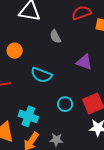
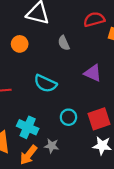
orange circle: (15, 51) -> (20, 44), moved
gray star: (56, 140) -> (52, 146), moved

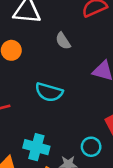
cyan circle: (68, 117) -> (91, 147), moved

